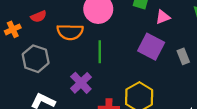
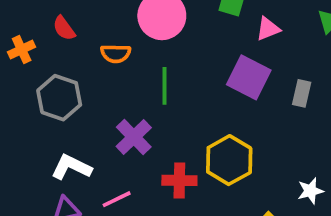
red semicircle: (39, 16) -> (64, 28), turned 77
orange semicircle: (70, 32) -> (116, 54), size x0.7
gray rectangle: (183, 56) -> (302, 93), turned 35

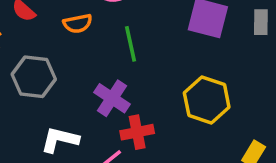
red cross: (179, 180) -> (137, 132), moved

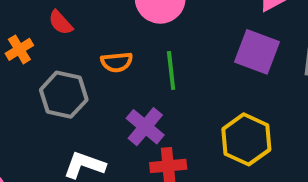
orange semicircle: (78, 23) -> (117, 62), moved

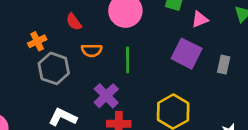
red semicircle: (61, 23) -> (74, 22), moved
orange cross: (19, 49) -> (37, 41), moved

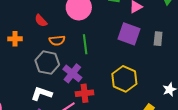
orange cross: (37, 41) -> (15, 39), turned 32
gray hexagon: (54, 68) -> (47, 63), moved

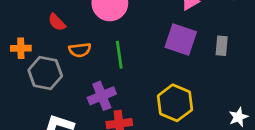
gray hexagon: (47, 63) -> (45, 73), moved
purple cross: (72, 73) -> (102, 96), turned 30

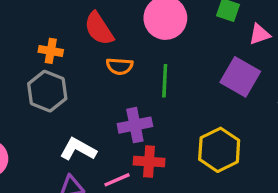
red semicircle: (57, 22) -> (99, 29), size x1.5
gray hexagon: (45, 73) -> (47, 91), moved

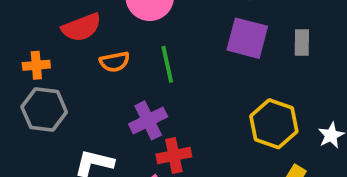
red semicircle: (99, 29) -> (81, 27), turned -63
yellow hexagon: (219, 150) -> (274, 124), moved

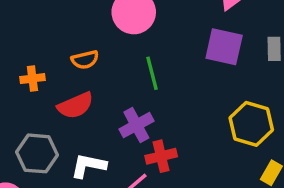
red semicircle: (81, 27) -> (75, 106), moved
orange semicircle: (115, 62) -> (85, 60), moved
gray hexagon: (44, 109) -> (37, 153), moved

